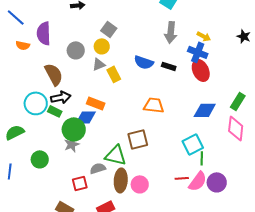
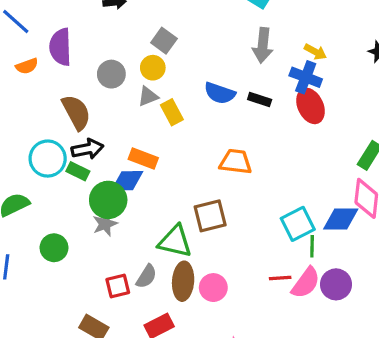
orange semicircle: (23, 45) -> (27, 66), turned -32
blue diamond: (205, 110) -> (341, 219), moved
gray semicircle: (98, 168) -> (146, 276), moved, turned 140

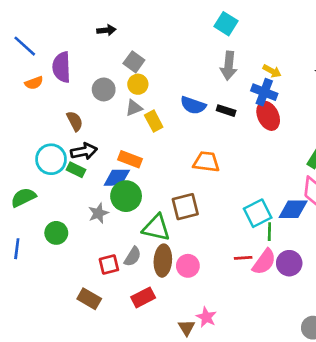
gray square: (164, 41) -> (134, 62), moved
brown semicircle: (76, 112) -> (75, 121), size x0.7
green circle: (108, 200) -> (126, 196), moved

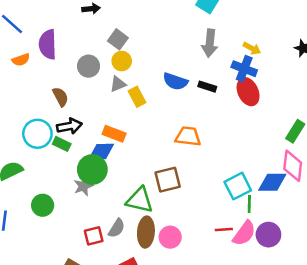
green circle: (126, 196) -> (92, 169), moved

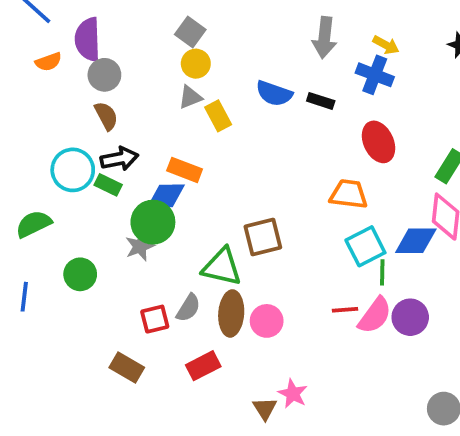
gray circle: (89, 66) -> (104, 75), moved
red ellipse: (248, 92) -> (379, 142), moved
orange trapezoid: (188, 136) -> (349, 194), moved

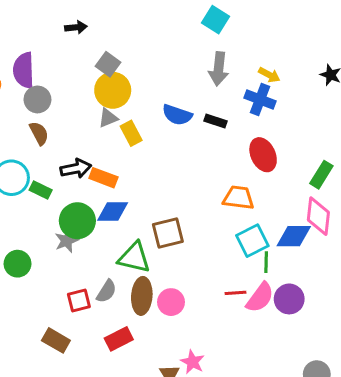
yellow circle: (196, 64) -> (113, 90), size x1.5
black arrow: (119, 159) -> (76, 169), moved
blue diamond: (166, 196) -> (113, 212), moved

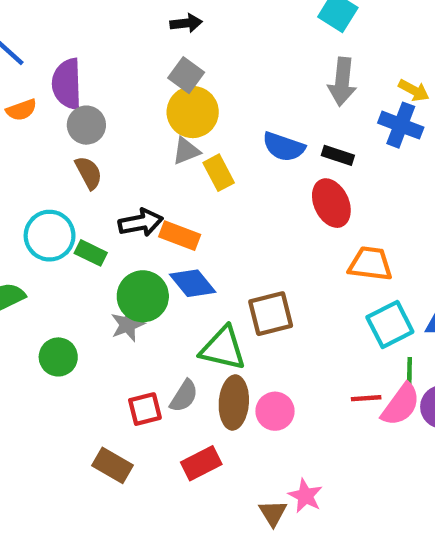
black arrow: (76, 27) -> (186, 23), moved
red ellipse: (263, 155) -> (331, 203), moved
blue diamond: (113, 212) -> (193, 283), turned 52
green line: (266, 262) -> (409, 372), moved

